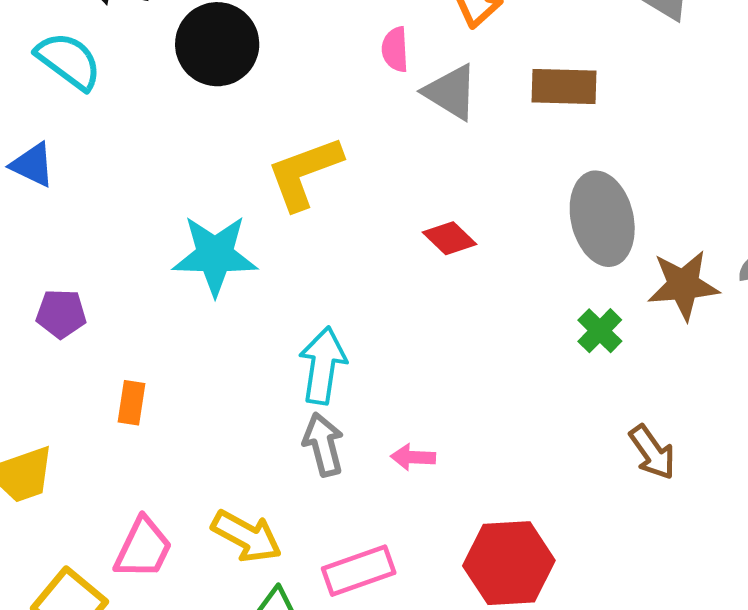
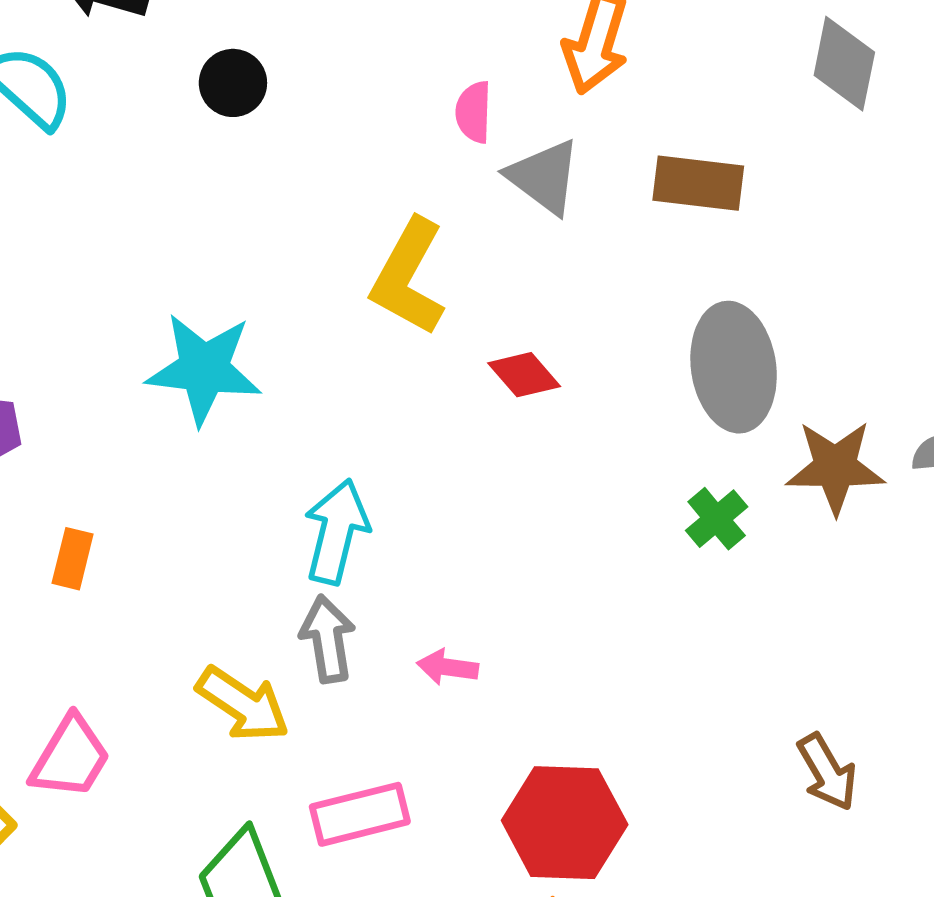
black circle: (217, 44) -> (233, 83), size x0.6
yellow L-shape: (304, 173) -> (408, 277), moved, turned -46
brown arrow: (652, 452) -> (827, 772), moved
yellow arrow: (247, 536) -> (243, 704), moved

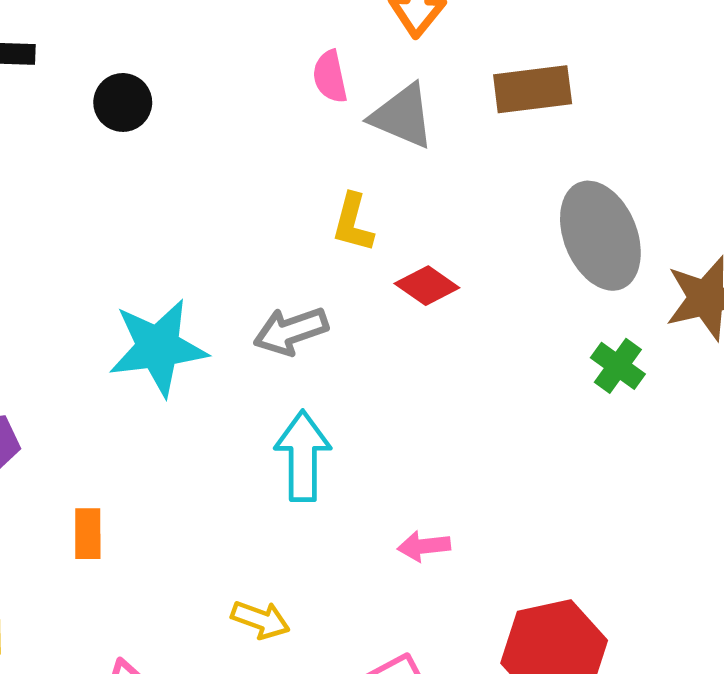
yellow L-shape: (408, 277) -> (353, 223), moved, size x0.6
gray arrow: (328, 639) -> (291, 331), moved, turned -86
yellow arrow: (243, 704) -> (260, 620), size x0.7

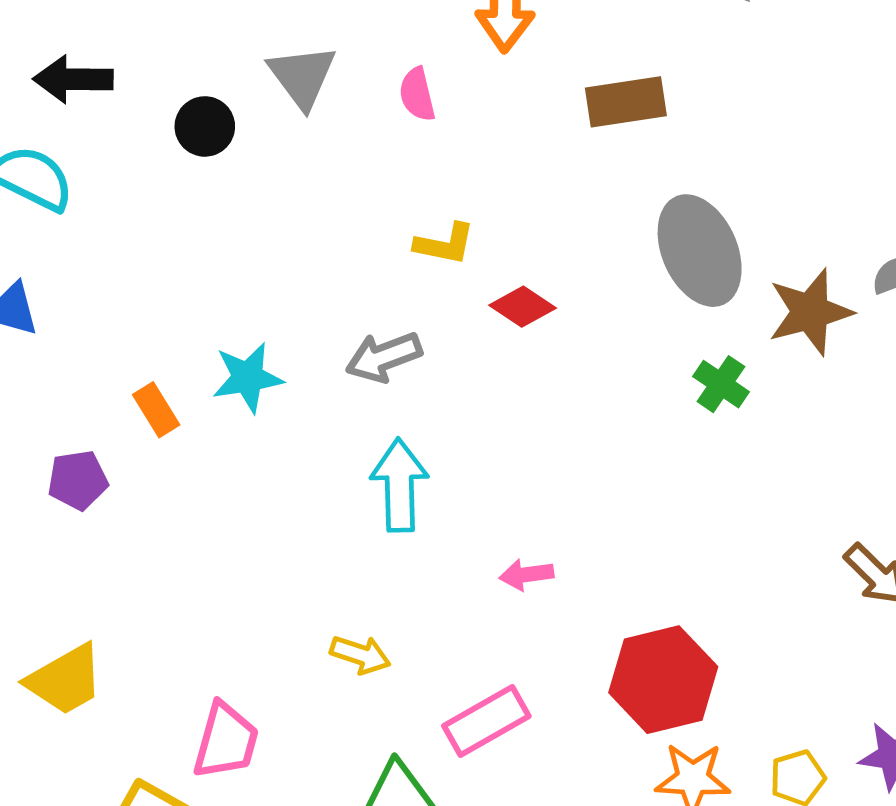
gray triangle: (402, 116) -> (302, 76), moved, turned 32
yellow L-shape: (353, 223) -> (445, 244), turned -92
cyan star: (158, 348) -> (248, 378), size x0.7
orange rectangle: (88, 534) -> (156, 410), moved, turned -30

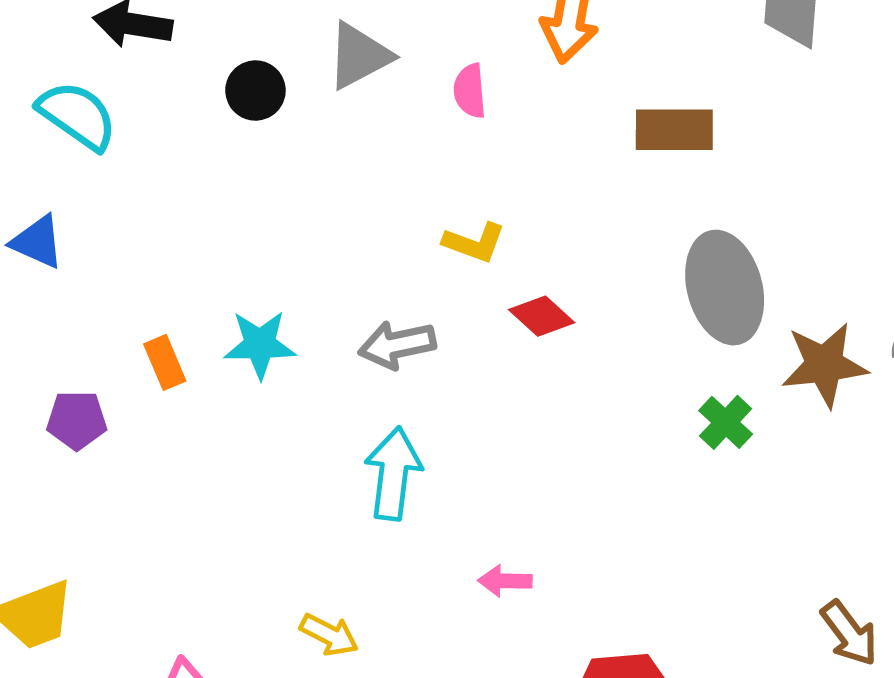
gray triangle: (302, 76) -> (359, 56), turned 30

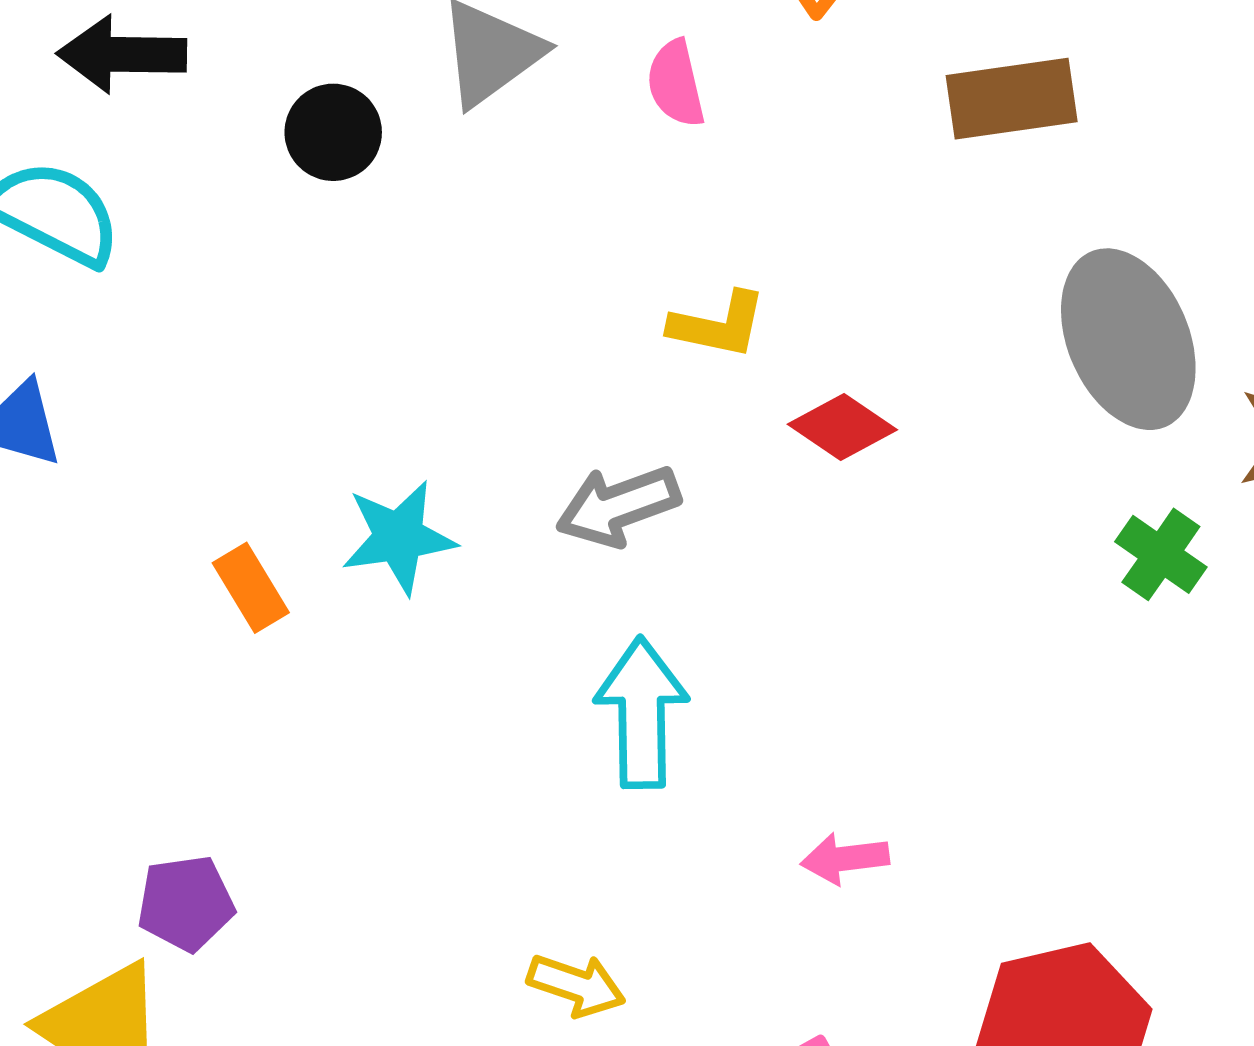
purple pentagon: (77, 420) -> (186, 903), moved

